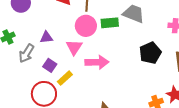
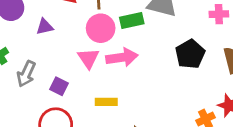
purple triangle: (46, 37) -> (45, 27), moved
pink arrow: (97, 62) -> (122, 57), moved
yellow rectangle: (65, 78) -> (106, 102), moved, turned 49

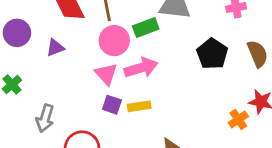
gray arrow: (26, 74) -> (45, 118), moved
purple square: (59, 86) -> (112, 105), moved
yellow rectangle: (106, 102) -> (139, 106), moved

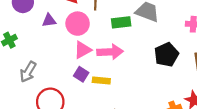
pink circle: (114, 41) -> (78, 24), moved
pink triangle: (106, 74) -> (83, 50), turned 30

